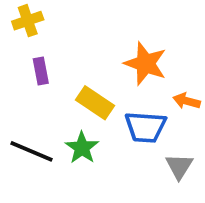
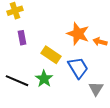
orange arrow: (187, 101) -> (100, 42), moved
blue trapezoid: (145, 127) -> (78, 68), turned -125

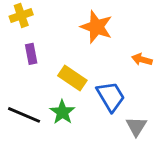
orange star: (78, 34) -> (96, 27), moved

